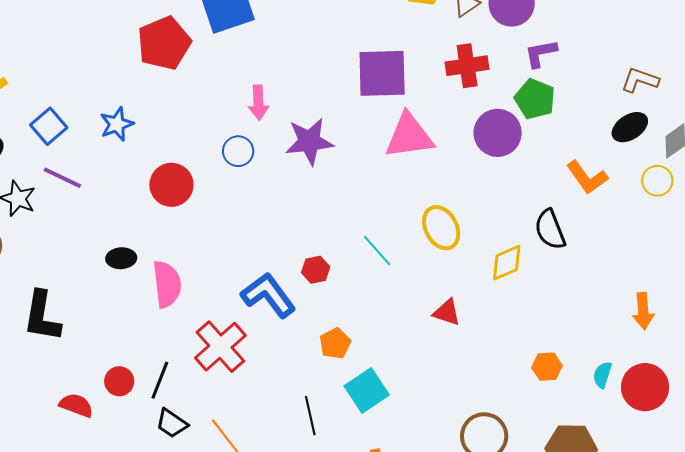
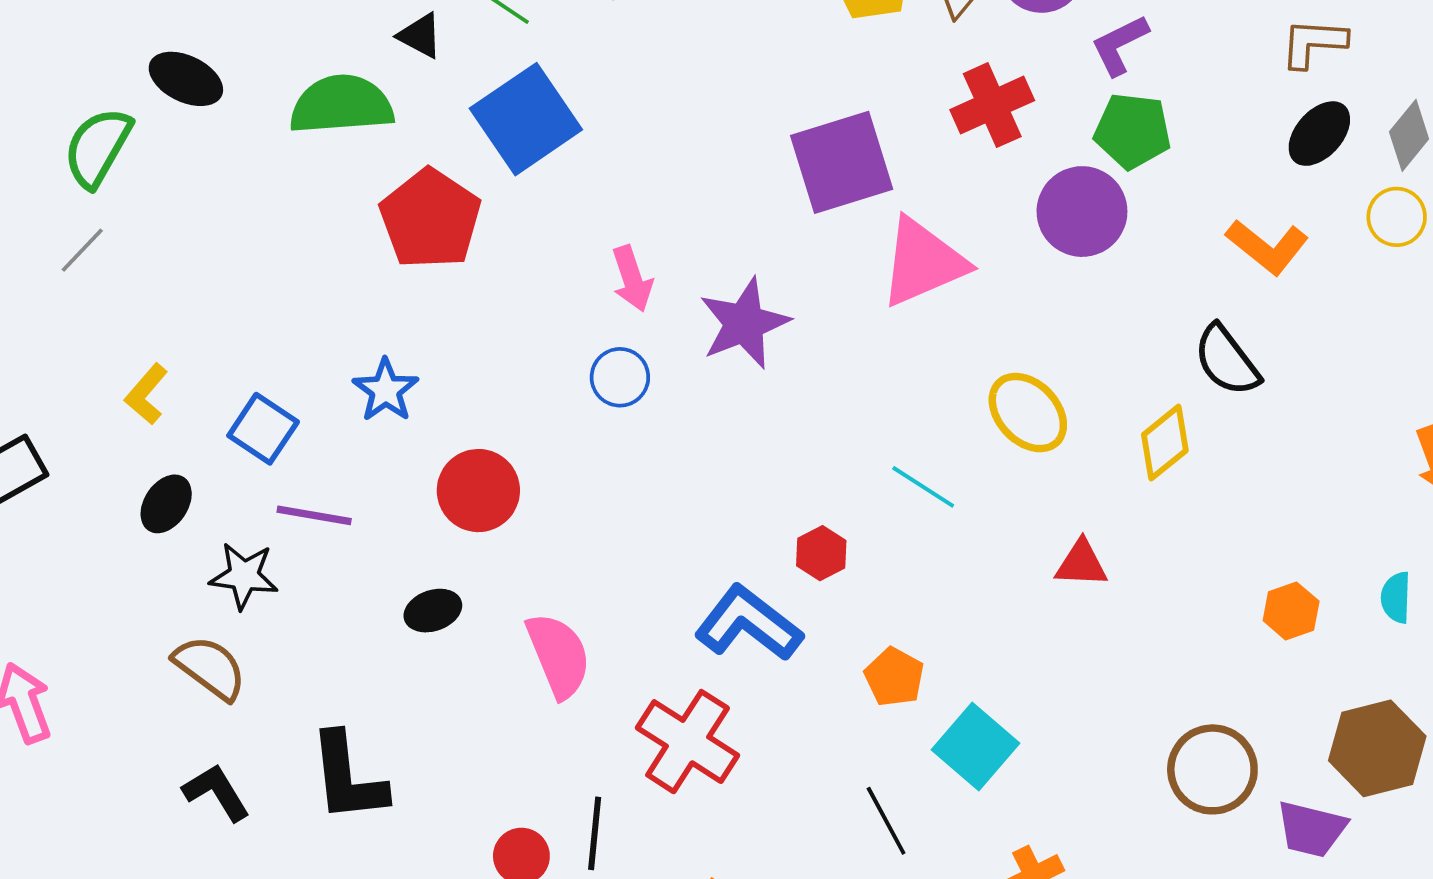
red circle: (171, 185) -> (478, 491), moved
black ellipse: (121, 258) -> (433, 611), moved

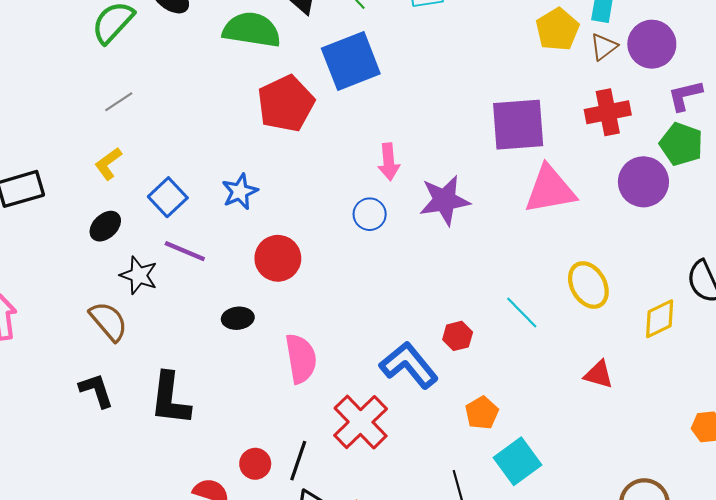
gray line: (82, 250) -> (119, 102), moved

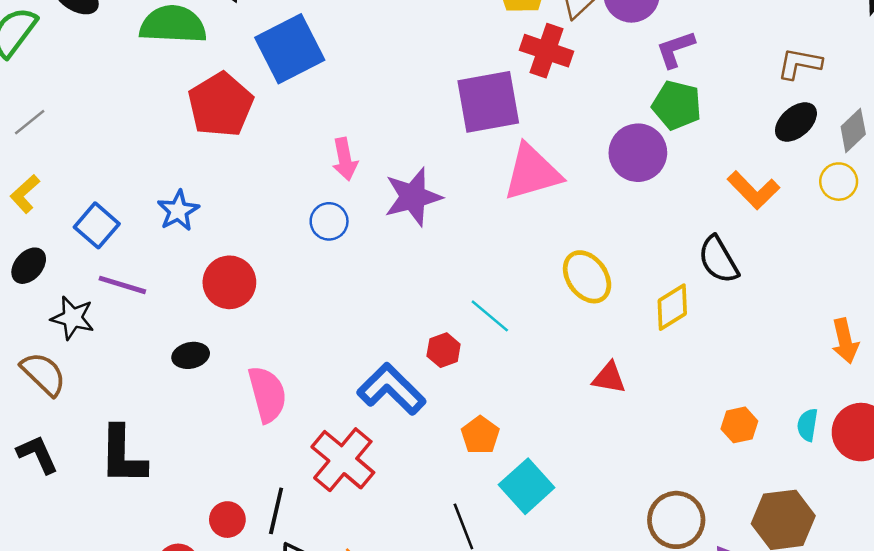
red cross: (608, 112) -> (546, 51), moved, turned 36
cyan line: (522, 312) -> (490, 316), moved

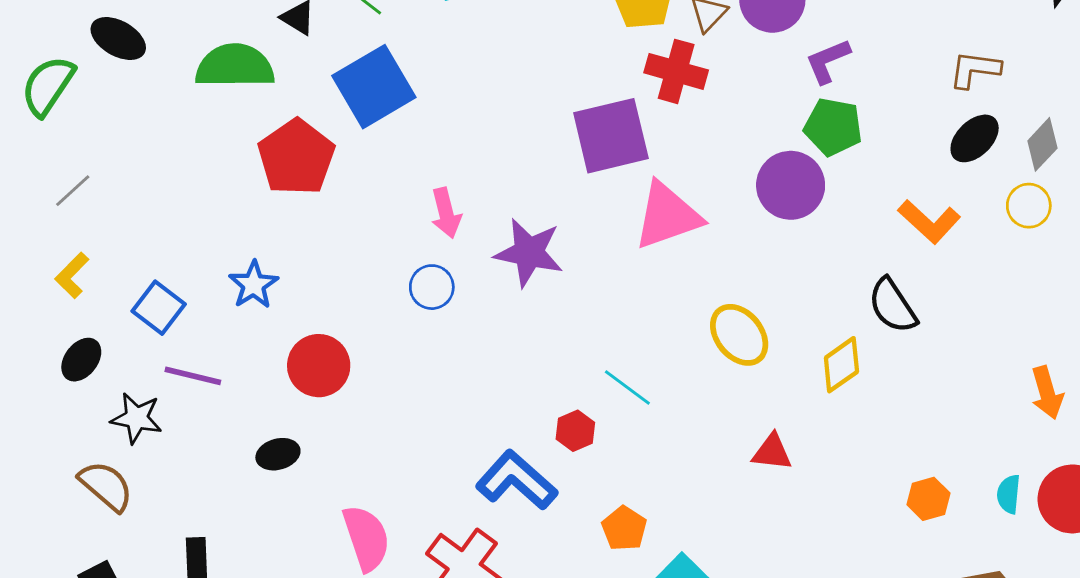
purple star: (413, 197) -> (529, 253), turned 30
pink semicircle: (267, 394) -> (366, 538), moved

